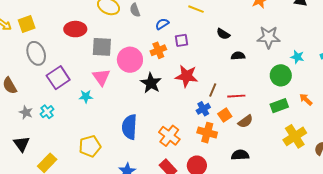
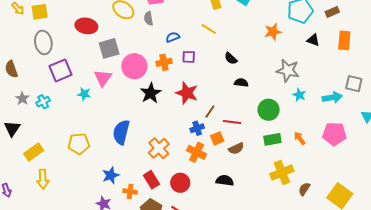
gray star: (269, 37) -> (288, 71), moved
gray square: (102, 47) -> (109, 48), turned -30
green circle: (281, 75) -> (269, 110), moved

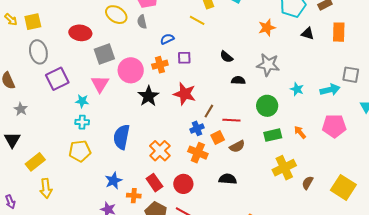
yellow line: (209, 29) -> (197, 20), moved
gray star: (288, 71) -> (268, 65), moved
cyan cross: (43, 102) -> (82, 122), moved, turned 32

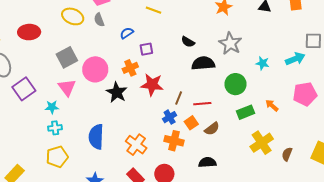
red ellipse: (80, 33) -> (29, 32), moved
orange cross: (160, 65) -> (130, 68), moved
gray star: (268, 65) -> (230, 43), turned 30
black semicircle: (238, 80) -> (203, 63), size x1.6

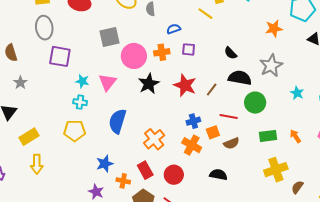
orange cross: (130, 68) -> (162, 52), moved
green circle: (235, 84) -> (255, 103), moved
pink triangle: (67, 87) -> (107, 82), moved
purple square: (24, 89) -> (60, 56), turned 30
brown line: (179, 98) -> (212, 90), moved

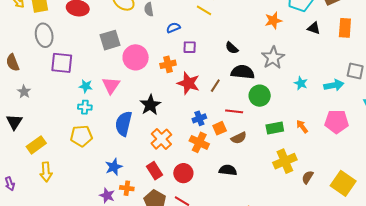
orange cross: (162, 52) -> (168, 64), moved
black star: (149, 84) -> (150, 105), moved
orange cross: (123, 181) -> (127, 188), moved

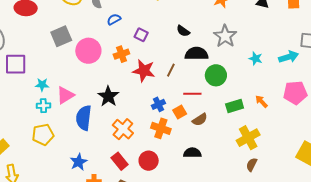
blue semicircle: (173, 28) -> (114, 19), moved
purple square: (190, 47) -> (141, 35), turned 32
pink triangle: (111, 85) -> (65, 95), moved, turned 30
brown semicircle: (308, 177) -> (252, 165), moved

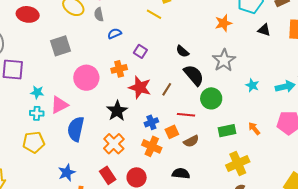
pink circle: (88, 51) -> (86, 78), moved
black semicircle: (197, 54) -> (194, 75), turned 45
black star: (108, 96) -> (117, 111), moved

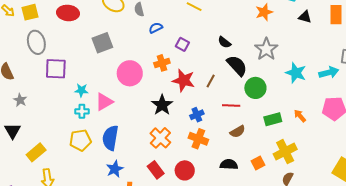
cyan star: (252, 85) -> (296, 73), size x1.5
blue semicircle: (76, 129) -> (110, 138), moved
orange square: (172, 132) -> (258, 163), moved

